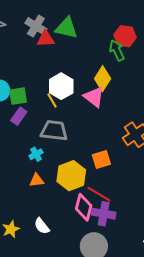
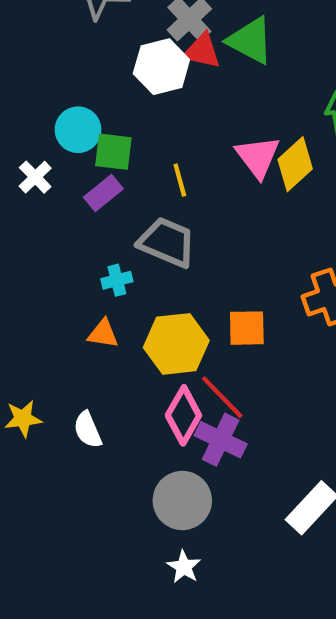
white hexagon: (61, 86) -> (161, 67), moved
pink triangle: (94, 97) -> (258, 157), moved

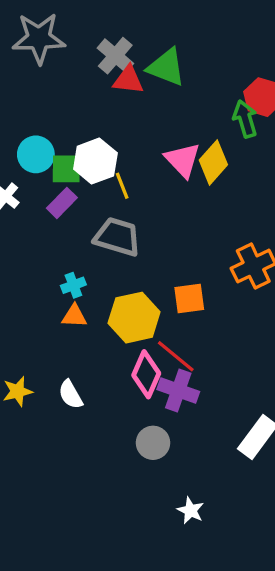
white hexagon: (161, 67) -> (95, 161), moved
cyan cross: (117, 280) -> (73, 285), moved
gray circle: (182, 500) -> (153, 443), size x0.7
white star: (184, 567) -> (191, 510), moved

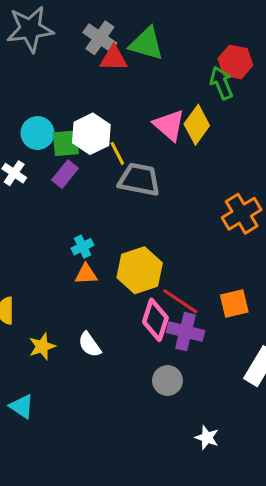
gray trapezoid: (117, 237) -> (139, 180), moved
orange square: (189, 299) -> (234, 303), moved

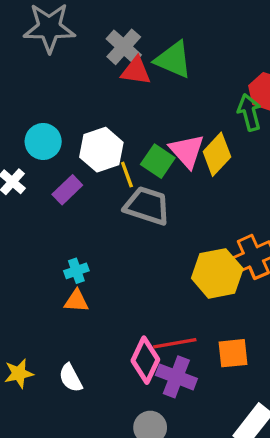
green square: (66, 143) -> (158, 161), moved, turned 32
yellow hexagon: (140, 270) -> (217, 273), moved
red line: (180, 301) -> (175, 343), turned -51

